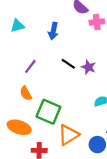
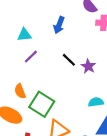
cyan triangle: (17, 26) -> (24, 35), moved
orange semicircle: (26, 93) -> (20, 91), moved

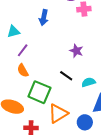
black line: (69, 60) -> (66, 76), moved
orange semicircle: (20, 91) -> (23, 70), moved

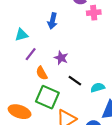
purple star: (76, 51) -> (61, 58), moved
orange semicircle: (23, 70) -> (42, 73), moved

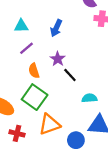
blue arrow: (53, 21) -> (56, 28), moved
black line: (75, 81) -> (70, 75), moved

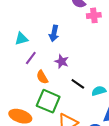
black line: (70, 75) -> (78, 84), moved

